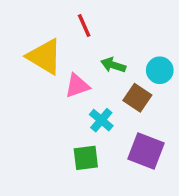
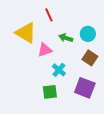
cyan circle: (160, 70) -> (88, 34), moved
brown square: (137, 98) -> (90, 58), moved

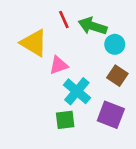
green arrow: (66, 38) -> (93, 26), moved, size x1.5
cyan cross: (59, 70) -> (77, 91), size x1.5

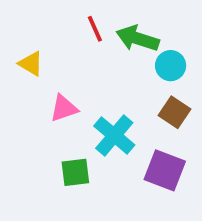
yellow triangle: (34, 43) -> (31, 64), moved, size x0.6
pink triangle: (59, 65) -> (64, 108), moved
green square: (65, 120) -> (75, 172), moved

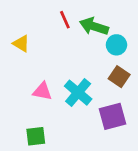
pink triangle: (64, 108) -> (42, 91), moved, turned 30
purple square: (165, 170) -> (112, 116), turned -36
green square: (75, 172) -> (36, 136), moved

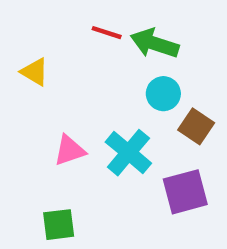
red line: (65, 20) -> (107, 33), turned -48
cyan circle: (116, 45) -> (163, 94), moved
pink triangle: (42, 91) -> (70, 150), turned -30

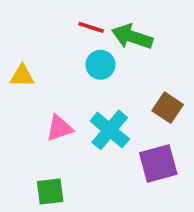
yellow triangle: (35, 72) -> (22, 76), moved, turned -30
cyan circle: (163, 94) -> (100, 65), moved

